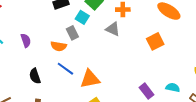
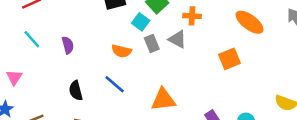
gray rectangle: (72, 33) -> (152, 44), moved
orange semicircle: (59, 46) -> (122, 51), moved
orange triangle: (90, 79) -> (163, 100), moved

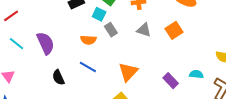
gray triangle: (178, 39) -> (144, 30), moved
purple semicircle: (68, 45) -> (46, 43), size x1.6
orange triangle: (163, 100) -> (128, 72), turned -30

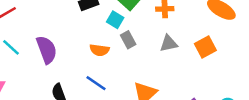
gray triangle: (144, 30) -> (169, 43), turned -35

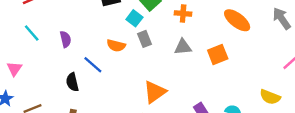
purple semicircle: (47, 50) -> (65, 39), size x0.6
blue line: (96, 83) -> (93, 65), moved

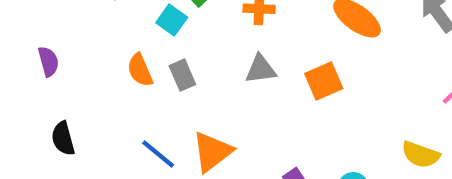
gray rectangle: (145, 39) -> (182, 75), moved
orange semicircle: (116, 45) -> (140, 70), turned 54
blue line: (93, 65) -> (158, 154), moved

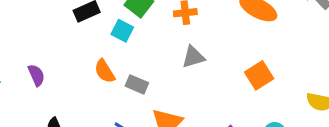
gray rectangle: (182, 75) -> (137, 84), moved, turned -35
orange square: (324, 81) -> (259, 75), moved

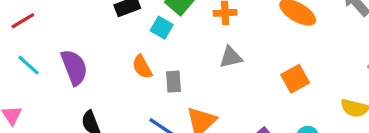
purple semicircle: (36, 75) -> (74, 67), size x1.6
gray rectangle: (137, 84) -> (173, 82), turned 60

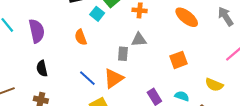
gray rectangle: (173, 82) -> (123, 54), moved

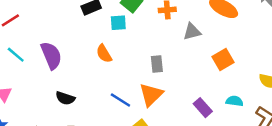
cyan square: (97, 14) -> (118, 23), turned -32
gray triangle: (139, 40) -> (192, 32), moved
black semicircle: (42, 68) -> (65, 98), turned -49

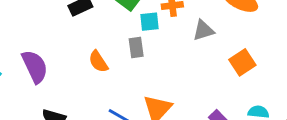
cyan square: (118, 23) -> (149, 22), moved
gray rectangle: (157, 64) -> (136, 48), moved

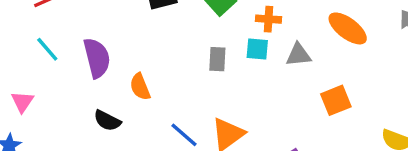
cyan square: (149, 22) -> (257, 49), moved
orange semicircle: (98, 62) -> (140, 87), moved

